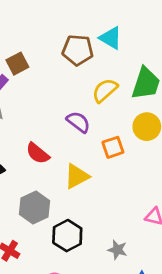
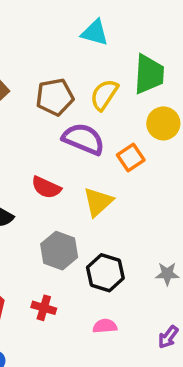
brown pentagon: (78, 50) -> (55, 97), moved
purple semicircle: (78, 122) -> (83, 139), size x1.4

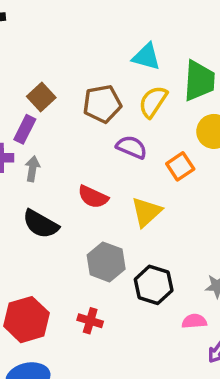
cyan triangle: (95, 33) -> (146, 57), moved
purple semicircle: (83, 139) -> (131, 147), size x0.7
pink semicircle: (105, 326) -> (194, 321), moved

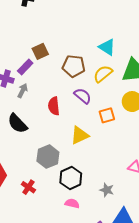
red semicircle: (93, 197) -> (54, 106), moved, turned 42
pink semicircle: (194, 321) -> (72, 203), moved

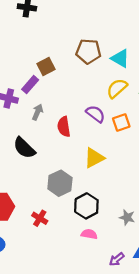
brown pentagon: (74, 66) -> (88, 51), moved
gray arrow: (23, 91) -> (37, 112), moved
orange square: (107, 115) -> (121, 123), moved

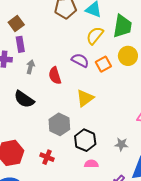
brown square: (46, 67) -> (16, 23), moved
purple rectangle: (30, 85) -> (20, 44), turned -42

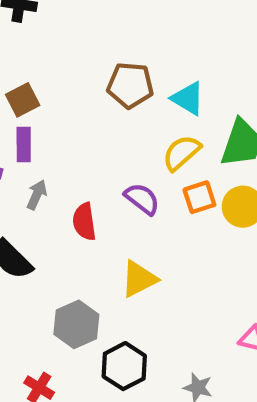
orange square: (103, 64) -> (199, 197), moved

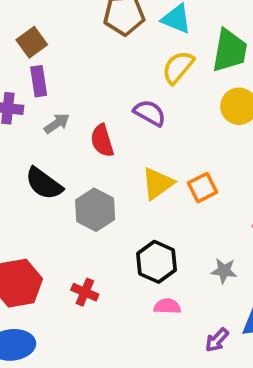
gray arrow: (37, 195) -> (57, 123), turned 40
orange square: (199, 197) -> (202, 188), moved
gray hexagon: (76, 324) -> (95, 210), moved

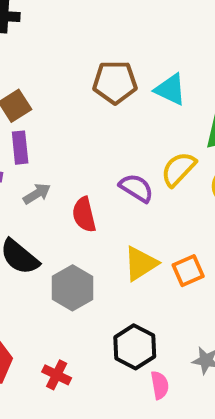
yellow semicircle: (178, 67) -> (178, 169), moved
pink semicircle: (167, 306) -> (160, 385), moved, turned 75

